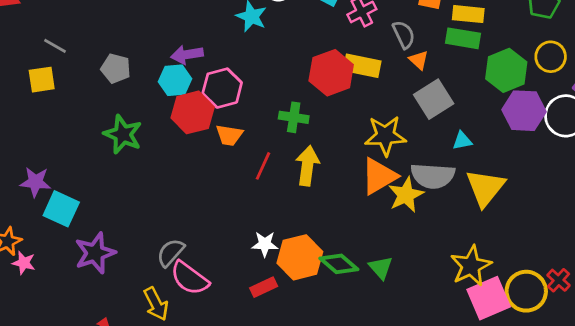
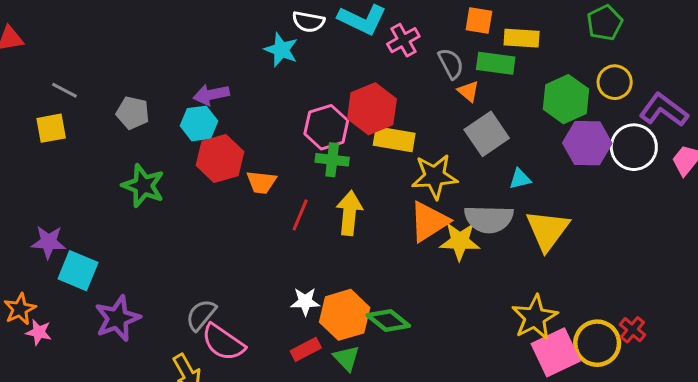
green rectangle: (463, 38) -> (496, 63), moved
yellow rectangle: (362, 66) -> (394, 139), moved
pink hexagon: (222, 88) -> (326, 127), moved
yellow star: (406, 195) -> (460, 241), turned 30
green triangle: (381, 268) -> (346, 358), moved

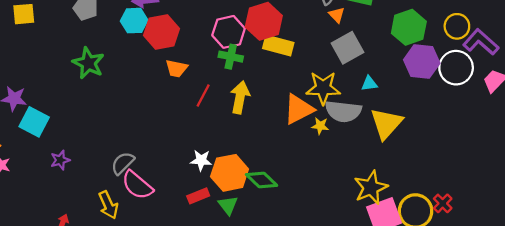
yellow circle: (615, 82) -> (457, 26), moved
red hexagon: (220, 159) -> (161, 32), moved
yellow star: (435, 176) -> (323, 88), moved
yellow star: (460, 241) -> (320, 126), size x0.6
purple star: (117, 318) -> (60, 160), size x0.6

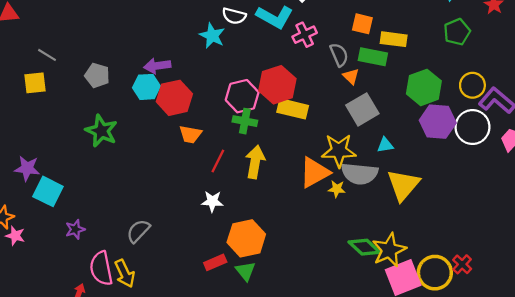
white star: (201, 160) -> (212, 201), moved
green diamond: (262, 180) -> (364, 247), moved
pink semicircle: (137, 185) -> (101, 268), moved, turned 40

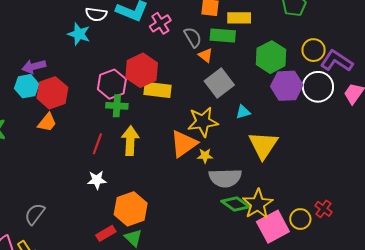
orange trapezoid: (190, 134) -> (47, 122), moved, turned -55
gray semicircle: (360, 174) -> (225, 178), moved
yellow circle: (435, 273) -> (300, 219), size x0.7

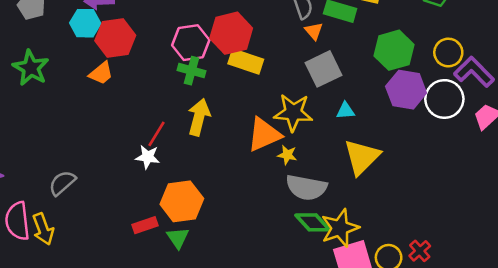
red line: (97, 144) -> (156, 134), moved

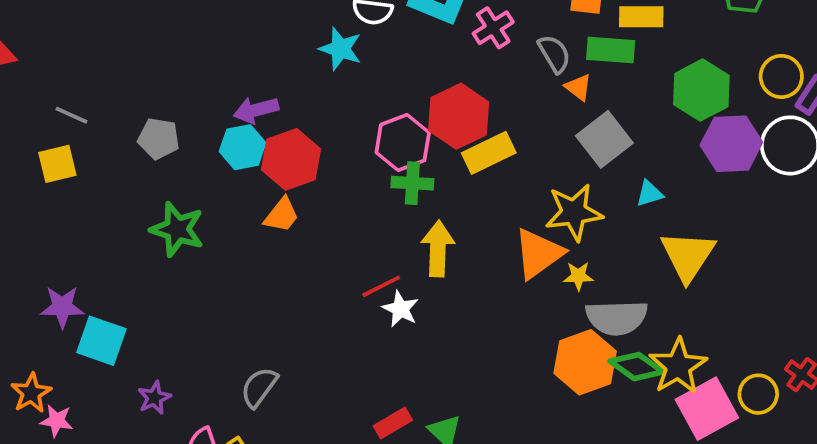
yellow rectangle: (246, 61) -> (489, 153), turned -32
red line: (156, 134) -> (381, 286), turned 44
white star: (148, 157) -> (400, 309), moved, turned 30
orange hexagon: (182, 201) -> (585, 362), moved

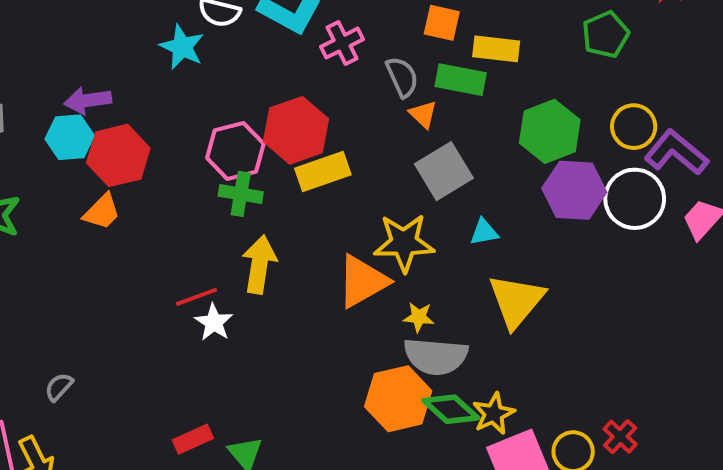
yellow star: (578, 276) -> (419, 317), moved
yellow star: (678, 366) -> (494, 414), size x0.7
gray semicircle: (259, 387) -> (59, 387), size x0.7

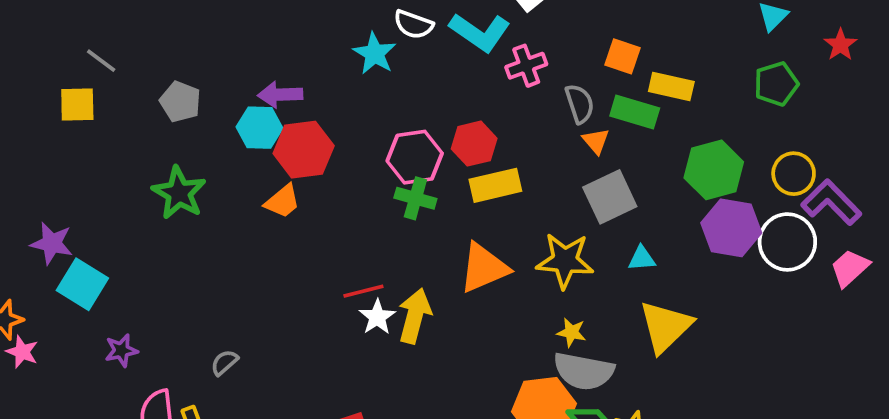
red hexagon: (296, 130) -> (474, 144), size x0.7
yellow arrow: (259, 264) -> (415, 316), moved
orange triangle: (363, 281) -> (484, 268), moved

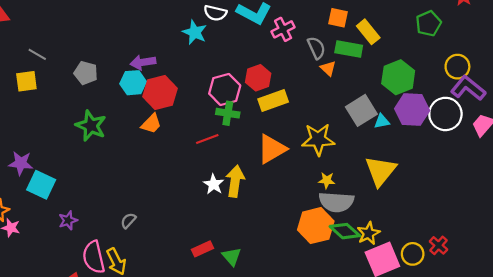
yellow rectangle: (671, 86) -> (368, 32), turned 45
yellow circle: (794, 174) -> (457, 67), moved
gray square: (610, 197) -> (361, 110), moved
cyan triangle: (642, 258) -> (382, 121), moved
red line: (363, 291) -> (207, 139), moved

